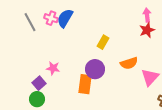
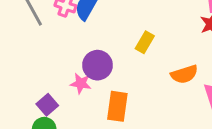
pink star: (53, 68) -> (81, 83), moved
purple circle: (95, 69) -> (97, 65), moved

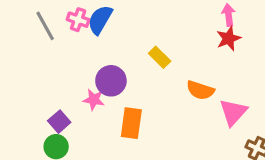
yellow rectangle: (145, 42) -> (160, 57), turned -75
orange semicircle: (184, 74) -> (200, 90), turned 36

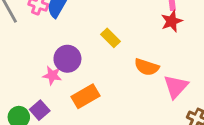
purple square: (59, 122) -> (40, 110), moved
orange rectangle: (131, 123) -> (86, 96), turned 52

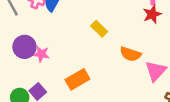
purple circle: (67, 59) -> (24, 47), moved
pink star: (52, 75) -> (41, 54), moved

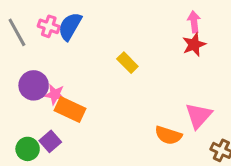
orange semicircle: (130, 54) -> (168, 135), moved
orange rectangle: (77, 79) -> (70, 110), moved, turned 55

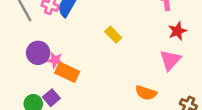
red star: (194, 45) -> (177, 31), moved
pink triangle: (199, 116) -> (170, 60), moved

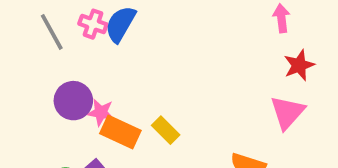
yellow rectangle: (113, 35) -> (166, 130), moved

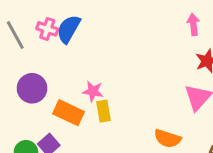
pink star: (101, 112) -> (93, 91), moved
yellow rectangle: (166, 130) -> (104, 111), turned 35

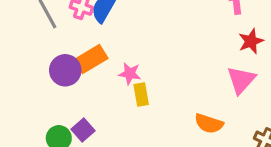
orange rectangle: (69, 113) -> (91, 59), moved, turned -56

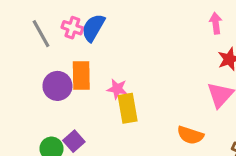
orange rectangle: (91, 59) -> (81, 75), turned -60
yellow rectangle: (141, 94) -> (128, 108), size x1.4

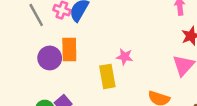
pink star: (117, 89) -> (125, 57), moved

